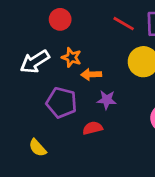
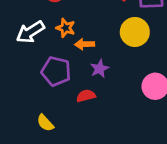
purple star: (107, 100) -> (100, 69), turned -30
yellow semicircle: (38, 148) -> (45, 123), moved

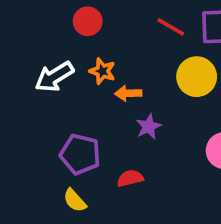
purple pentagon: (56, 71) -> (80, 154), moved
red semicircle: (86, 96) -> (130, 178), moved

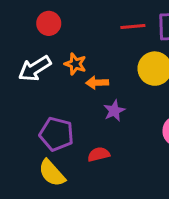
red circle: (88, 21) -> (49, 23), moved
red line: (171, 27) -> (133, 26), turned -35
yellow semicircle: (75, 200) -> (52, 173), size x1.4

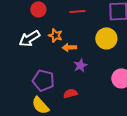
red line: (133, 26) -> (77, 11), moved

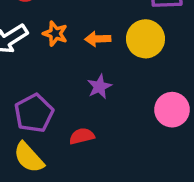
orange arrow: (69, 47) -> (98, 39), moved
purple pentagon: (43, 80) -> (34, 113), turned 30

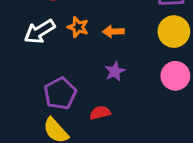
yellow circle: (145, 39) -> (174, 32), moved
pink circle: (172, 110) -> (175, 76), moved

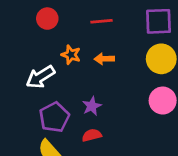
white arrow: (40, 32) -> (40, 77), moved
purple star: (115, 71) -> (92, 106), moved

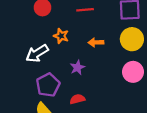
orange arrow: (104, 59) -> (96, 42), moved
purple star: (92, 106) -> (77, 68), moved

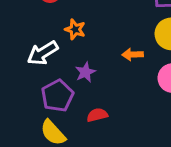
orange arrow: (96, 42) -> (133, 54), moved
purple star: (77, 68) -> (85, 72), moved

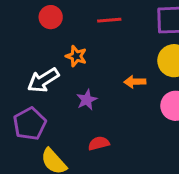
purple pentagon: (57, 96) -> (30, 124), moved

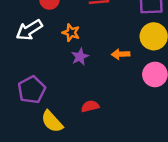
white arrow: (43, 80) -> (29, 30), moved
purple star: (87, 100) -> (80, 57), moved

